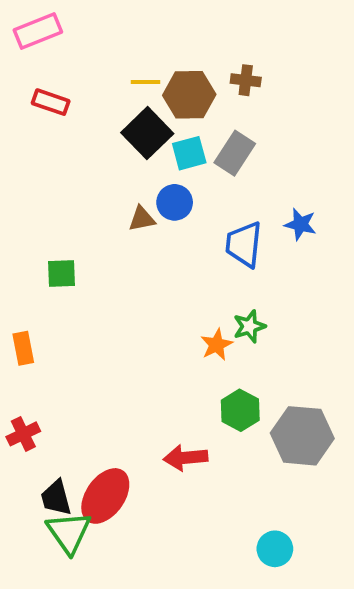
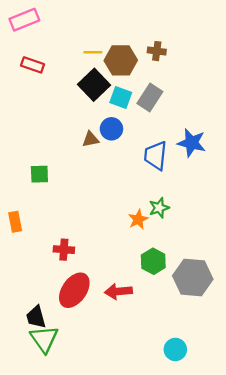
cyan square: (189, 153) -> (121, 97), turned 35
blue star: (300, 224) -> (192, 143), size x1.4
red cross: (23, 434) -> (64, 250), moved, turned 30
red ellipse: (105, 496) -> (74, 290), moved

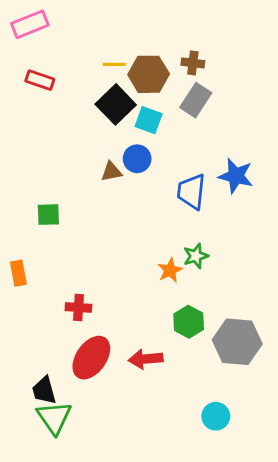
gray rectangle: (150, 97) -> (196, 100), moved
cyan circle: (175, 349) -> (216, 416), moved

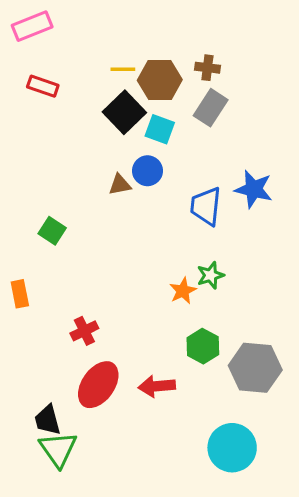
green square: (48, 215) -> (52, 231), turned 35
red cross: (78, 307) -> (84, 331), turned -30
cyan circle: (216, 416) -> (232, 448), size x1.6

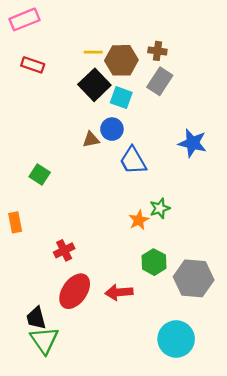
blue trapezoid: (206, 206) -> (133, 161), moved, turned -36

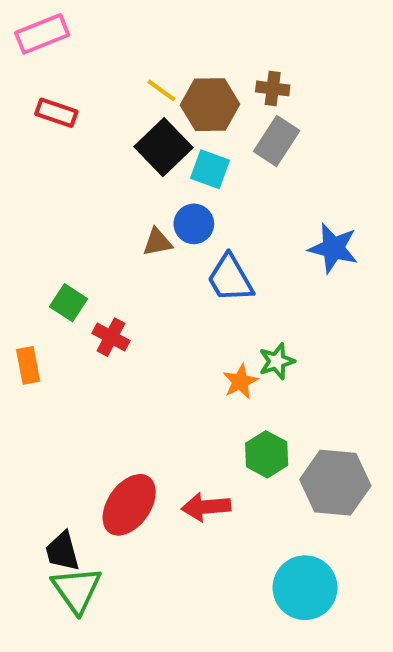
yellow line: (93, 52) -> (161, 90), turned 36
orange rectangle: (15, 222) -> (28, 365), moved
red cross: (64, 250) -> (111, 337), moved, turned -36

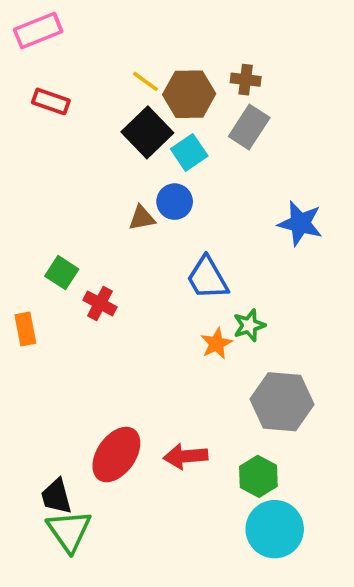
cyan square: (210, 169) -> (189, 152), turned 36
blue trapezoid: (230, 278) -> (207, 278), moved
green hexagon: (267, 454) -> (258, 476), moved
gray hexagon: (335, 483) -> (282, 402), moved

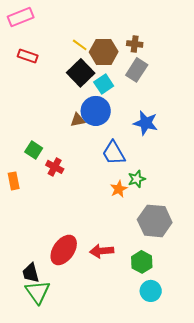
blue circle: (175, 202) -> (96, 111), size x1.5
blue star: (300, 223) -> (146, 123), moved
cyan circle: (275, 529) -> (151, 291), size x0.7

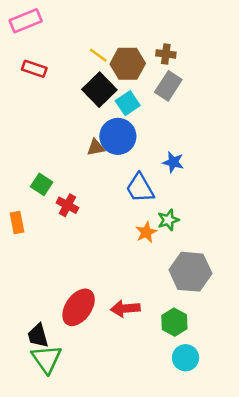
blue star: (146, 123) -> (173, 162), moved, size x0.7

